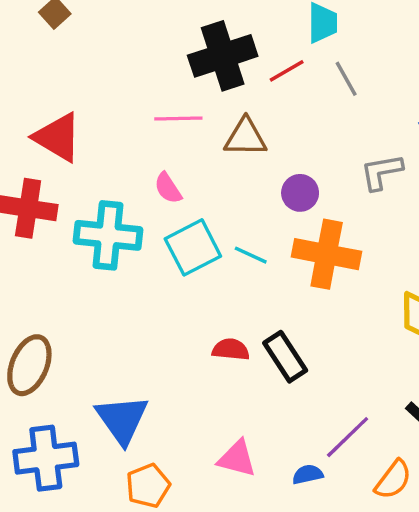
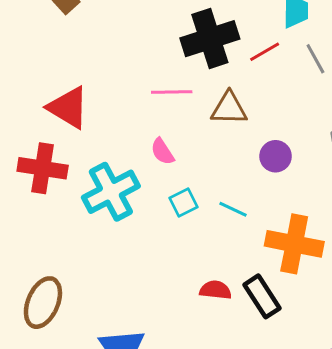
cyan cross: (108, 235) -> (111, 192), turned -34
cyan square: (193, 247) -> (184, 202), size x0.6
orange cross: (327, 254) -> (294, 244), moved

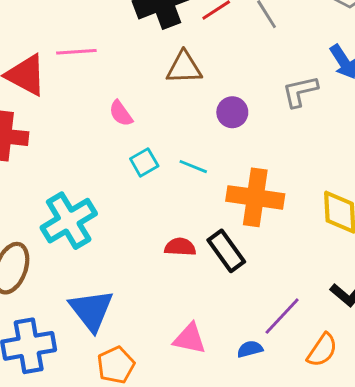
pink line: (172, 92) -> (76, 52), moved
cyan cross: (111, 192) -> (69, 221), moved

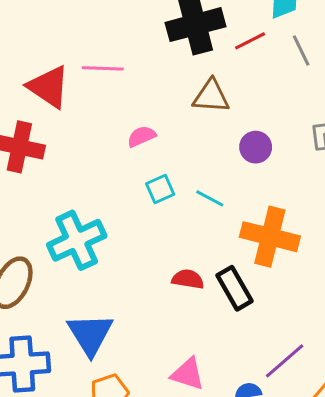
pink semicircle: (121, 113) -> (141, 136), turned 96

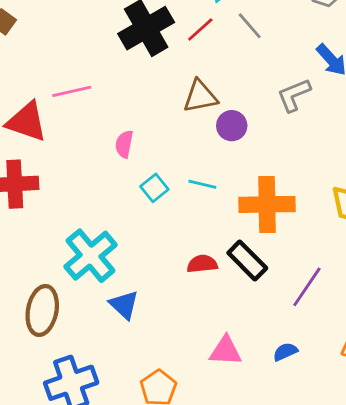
brown triangle: (211, 96) -> (200, 96), moved
pink semicircle: (141, 136) -> (124, 144), turned -40
blue triangle: (90, 334) -> (124, 305), moved, size x0.7
purple line: (285, 361) -> (307, 287), moved

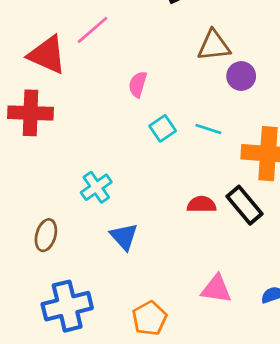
pink line: (72, 91) -> (92, 30), turned -33
cyan cross: (90, 256) -> (96, 187), size x0.6
brown ellipse: (42, 310) -> (46, 235), size x0.7

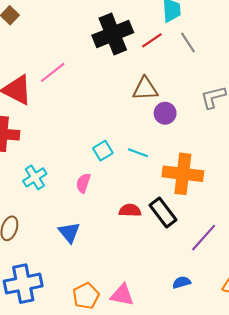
pink semicircle: (138, 84) -> (83, 183), moved
cyan cross: (96, 187) -> (35, 177), moved
pink triangle: (216, 289) -> (122, 295), moved

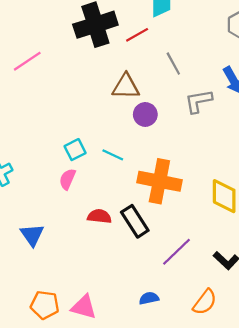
gray line: (188, 43) -> (173, 64), moved
pink semicircle: (83, 183) -> (67, 179), moved
orange pentagon: (86, 296) -> (45, 305), turned 30

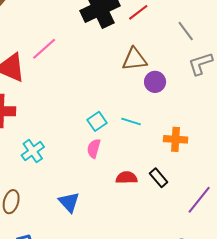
gray line: (173, 64) -> (186, 31), moved
orange cross: (159, 181) -> (176, 139), size x0.6
black rectangle: (135, 221) -> (159, 178), size x0.7

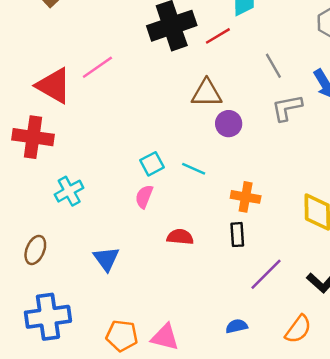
black rectangle: (159, 178) -> (237, 235), moved, turned 30

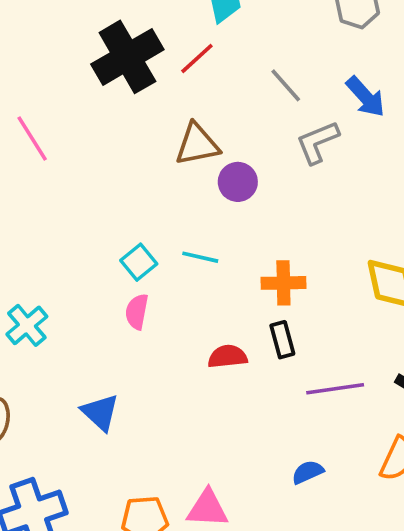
pink line: (97, 67) -> (32, 139), turned -76
red semicircle: (180, 237) -> (228, 357), moved
purple line: (266, 274) -> (335, 389), turned 48

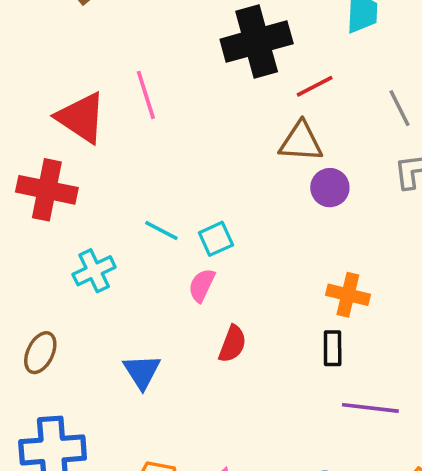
red line: (197, 58) -> (315, 86), moved
cyan line: (200, 257) -> (161, 231), moved
red semicircle: (228, 357) -> (232, 344), moved, turned 102

